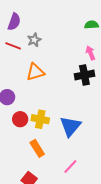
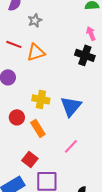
red line: (13, 46) -> (14, 44), moved
black cross: (84, 75) -> (85, 55), turned 30
red circle: (20, 119) -> (17, 117), moved

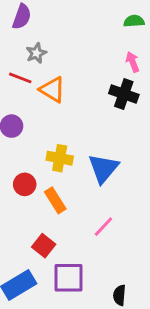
gray star: (35, 20) -> (36, 53), moved
orange triangle: (36, 52) -> (52, 90), turned 48

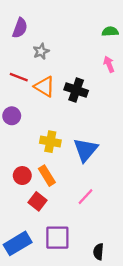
gray star: (36, 53) -> (41, 51), moved
black cross: (124, 94) -> (76, 90), moved
red circle: (25, 184) -> (22, 176), moved
red square: (44, 246) -> (37, 201), moved

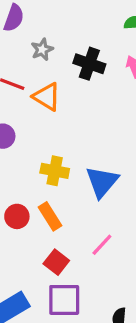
black cross: (76, 90) -> (89, 64), moved
red square: (37, 201) -> (56, 262), moved

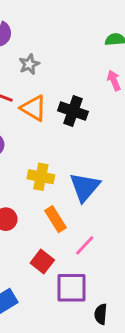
black cross: (89, 64) -> (73, 111), moved
orange rectangle: (50, 216) -> (55, 219), moved
purple square: (64, 300) -> (72, 288), moved

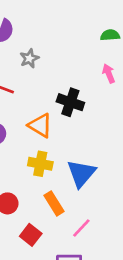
orange triangle: (34, 108) -> (40, 125), moved
red square: (42, 262) -> (31, 235), moved

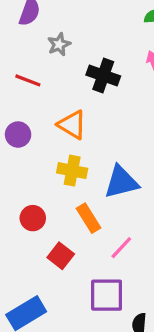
black cross: (70, 102) -> (103, 76), moved
blue triangle: (81, 173) -> (121, 182), turned 36

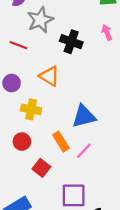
gray star: (59, 44) -> (40, 20), size x1.6
yellow cross: (72, 171) -> (31, 109), moved
pink line: (121, 248) -> (84, 151), moved

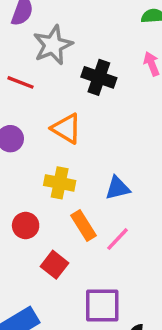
yellow cross: (31, 109) -> (60, 183), moved
blue triangle: (84, 116) -> (118, 188), size x0.7

